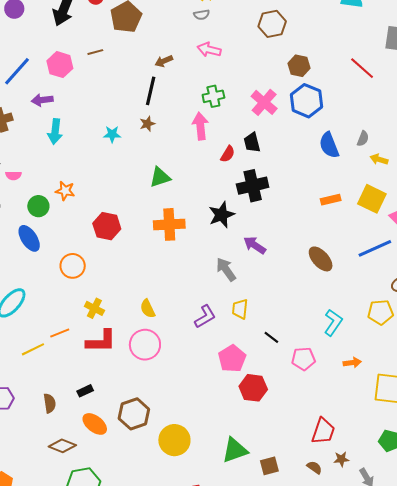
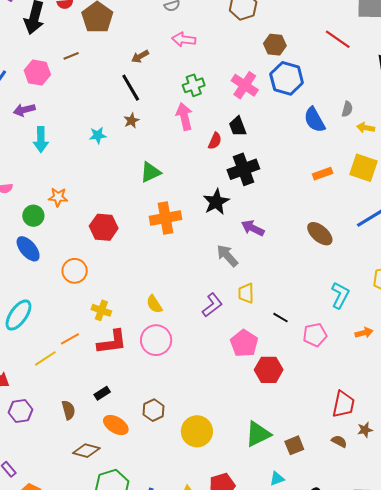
black line: (151, 91) -> (131, 88), turned -36
brown hexagon: (134, 414) -> (154, 410), size x0.7

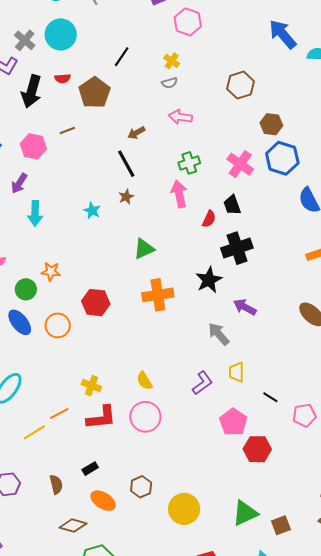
purple arrow: (24, 110) -> (19, 183), turned -45
cyan star: (98, 135) -> (92, 211), turned 30
orange circle: (75, 271) -> (58, 325), moved

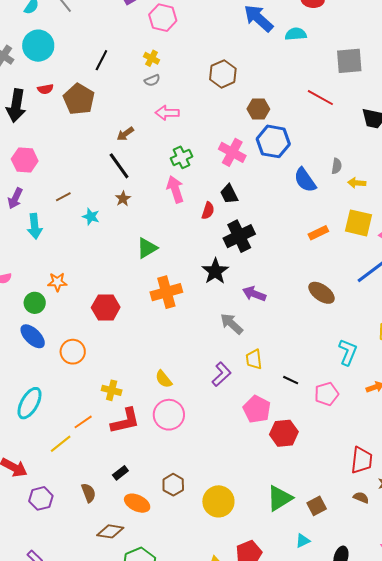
brown line: (67, 130) -> (63, 197), moved
orange circle: (58, 325) -> (73, 352), moved

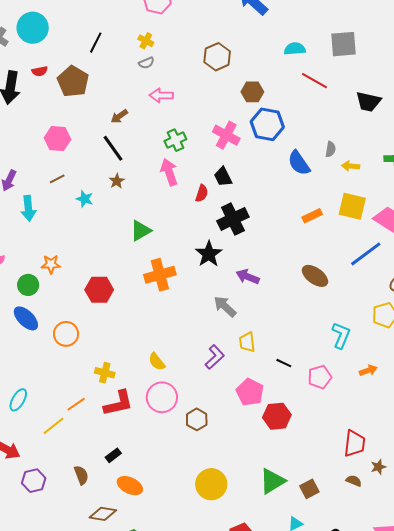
cyan semicircle: (296, 34) -> (295, 49), moved
pink hexagon: (25, 160) -> (57, 139), moved
cyan ellipse: (30, 403) -> (18, 400), moved, size x0.7
brown hexagon: (173, 485) -> (197, 419), moved

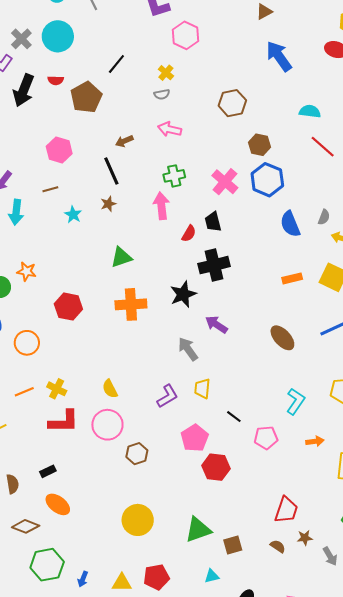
orange line: (76, 404) -> (24, 392), moved

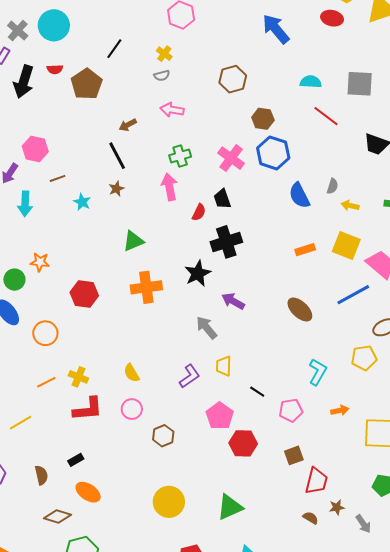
pink hexagon: (59, 150) -> (35, 149), moved
pink circle: (107, 425) -> (132, 409), size x0.7
brown square: (233, 545) -> (294, 455), moved

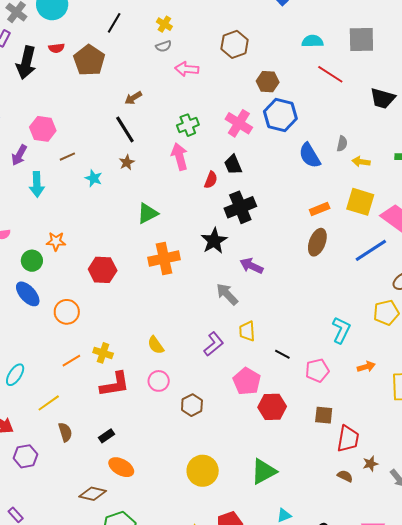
pink arrow: (172, 110) -> (187, 69), moved
brown ellipse: (300, 310) -> (317, 242), moved, turned 72
brown square: (294, 455) -> (324, 415), turned 30
brown semicircle: (41, 475) -> (65, 432), moved

